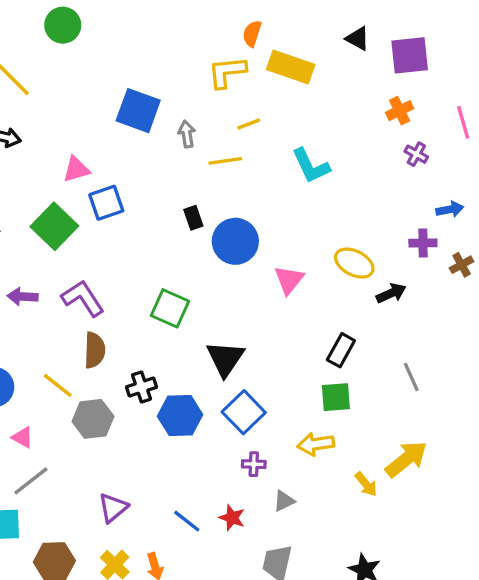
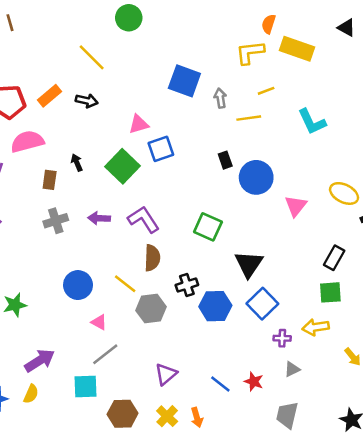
purple cross: (254, 464) -> (282, 338), moved

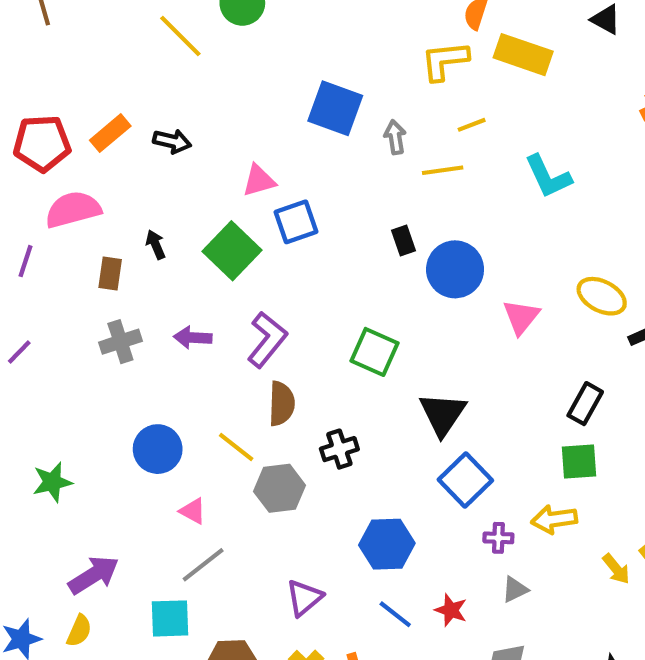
yellow line: (92, 57) -> (180, 36), moved
purple L-shape: (144, 219) -> (267, 340), turned 72
blue hexagon: (215, 306) -> (387, 544), moved

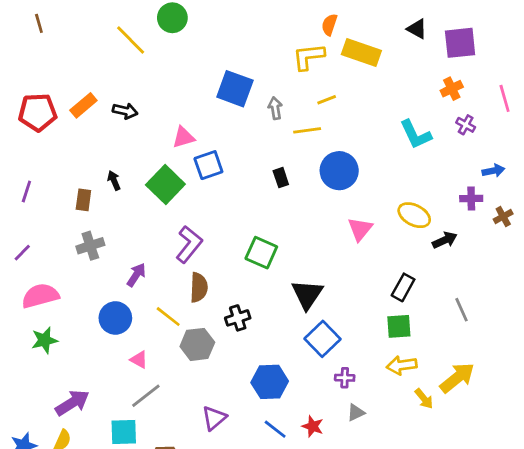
cyan L-shape: (548, 176) -> (416, 135), moved
pink semicircle: (73, 209) -> (40, 296), moved
blue circle: (455, 269) -> (339, 171), moved
purple arrow: (193, 338) -> (136, 275), moved, turned 120
yellow arrow: (554, 519) -> (402, 365), moved

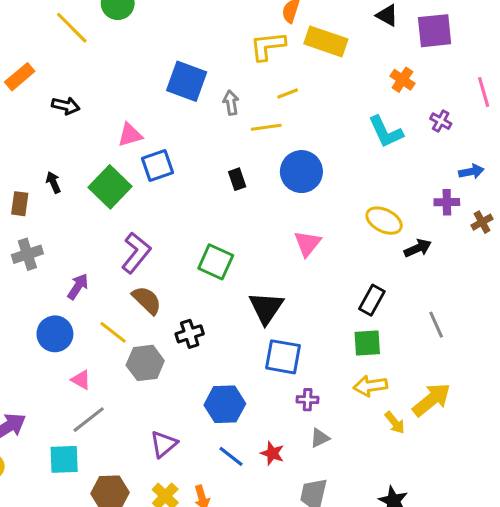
orange cross: (452, 89) -> (402, 80), moved, turned -30
orange rectangle: (83, 105) -> (20, 77), moved
pink triangle: (360, 229) -> (308, 244), moved
brown semicircle: (199, 287) -> (147, 300), turned -48
blue square: (322, 339) -> (283, 357), turned -36

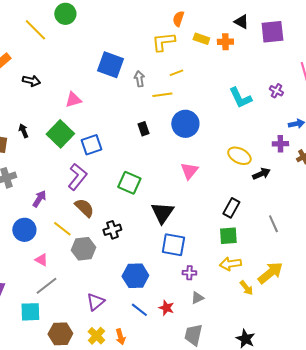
yellow rectangle: (326, 41) -> (201, 39), size x0.6
orange cross: (402, 80) -> (225, 42), moved, turned -35
blue square: (157, 165) -> (91, 145), moved

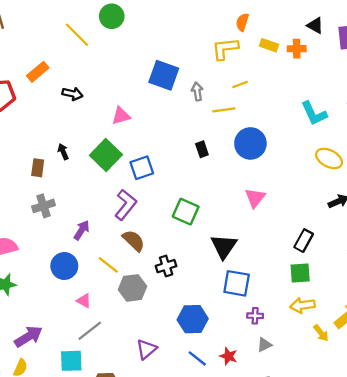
yellow ellipse: (239, 156) -> (329, 158), moved

